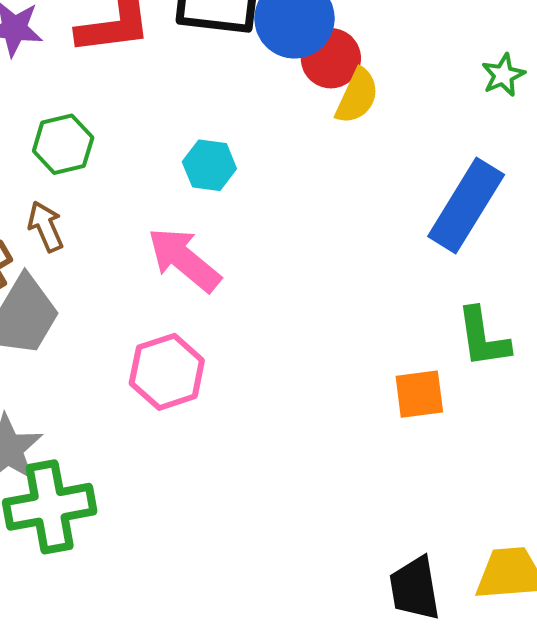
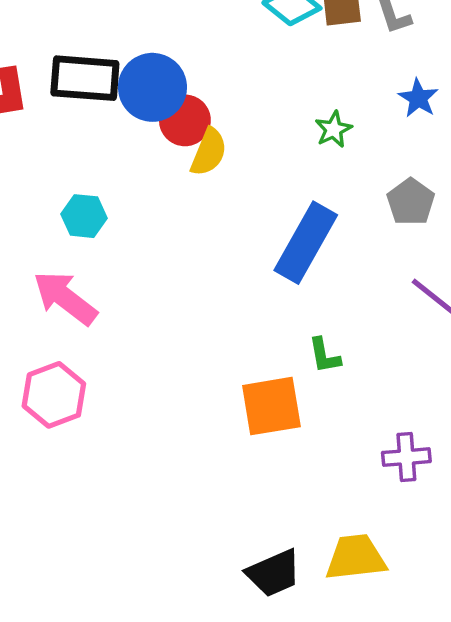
green L-shape: (483, 338) -> (324, 356), size x0.7
orange square: (419, 394) -> (271, 406), size x1.4
black trapezoid: (415, 588) -> (274, 573), turned -102

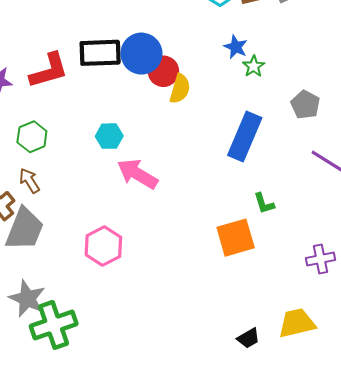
blue star: (418, 98) -> (236, 47), moved
pink arrow: (65, 298) -> (137, 174), moved
black trapezoid: (274, 573) -> (248, 338), size x0.7

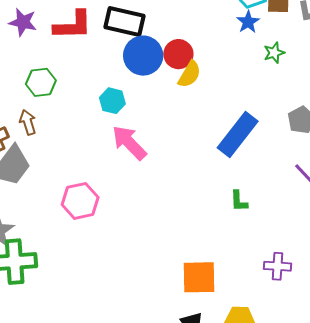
blue star: (236, 47) -> (248, 22), moved
blue circle: (141, 54) -> (143, 56), moved
green star: (254, 66) -> (274, 53), moved
orange square: (236, 238) -> (199, 277), moved

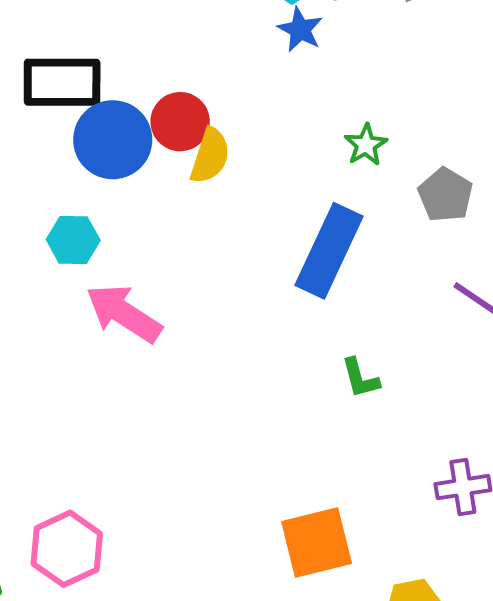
green star: (274, 53) -> (366, 145), moved
pink hexagon: (80, 201) -> (67, 549), moved

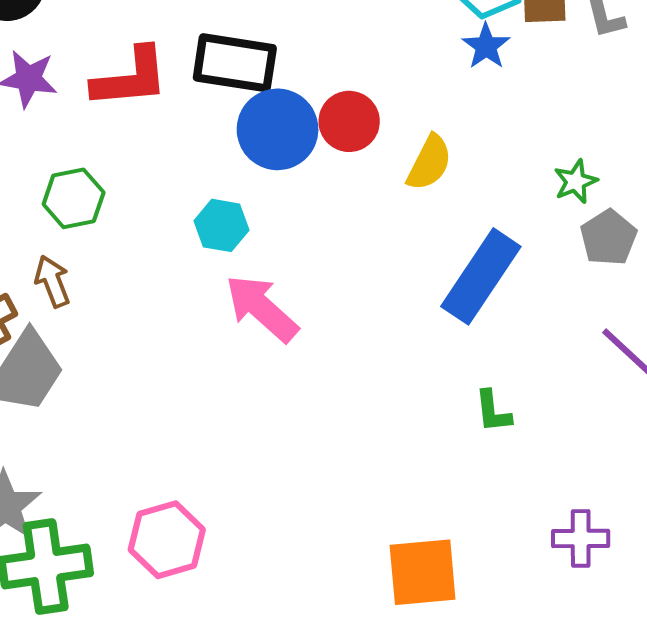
green star: (366, 145) -> (576, 182), moved
yellow semicircle: (210, 156) -> (429, 163), moved

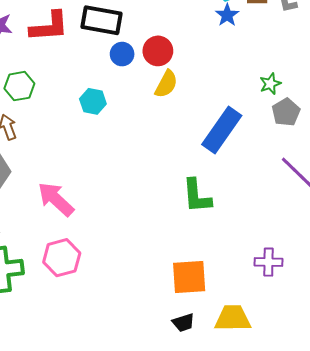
blue circle: (278, 129) -> (122, 54), size x0.6
yellow semicircle: (429, 163) -> (166, 84), moved
pink arrow: (262, 308) -> (56, 199), moved
green L-shape: (493, 411) -> (197, 196), moved, size x1.6

